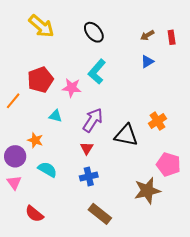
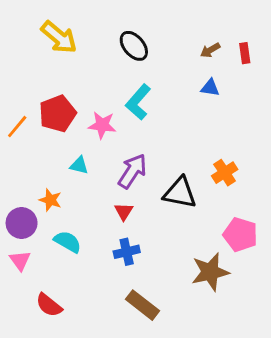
blue triangle: (147, 61) -> (210, 88), turned 40
orange line: (13, 101) -> (17, 127), moved

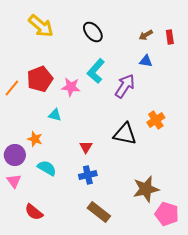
purple arrow: (132, 171) -> (125, 86), moved
pink pentagon: (240, 235) -> (167, 214), moved

